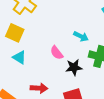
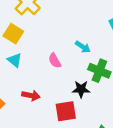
black star: (74, 67) -> (81, 89), moved

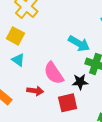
cyan arrow: (83, 47) -> (79, 44), size x1.5
pink semicircle: (55, 61) -> (54, 73), moved, size x1.6

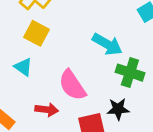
yellow square: (15, 36) -> (36, 33), moved
black star: (80, 82) -> (118, 109), moved

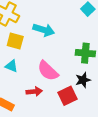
cyan arrow: (107, 44) -> (44, 30), moved

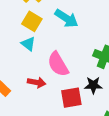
cyan triangle: (11, 66) -> (28, 44), moved

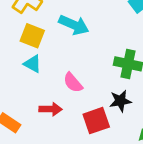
pink semicircle: (58, 64) -> (73, 83), size x0.7

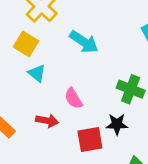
yellow square: (32, 36) -> (26, 44), moved

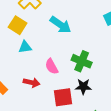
cyan triangle: (37, 73) -> (25, 47), turned -48
green cross: (131, 89) -> (82, 61), moved

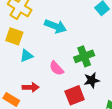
green cross: (82, 61) -> (84, 56), turned -30
red arrow: (32, 83) -> (31, 87), moved

